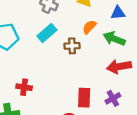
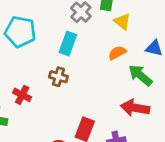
cyan rectangle: (47, 33) -> (68, 43), turned -48
brown cross: (72, 46) -> (58, 77), moved

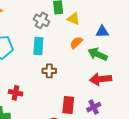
brown cross: (58, 77) -> (49, 71), moved

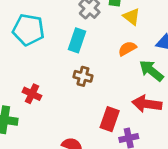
red rectangle: (68, 105) -> (110, 119), moved

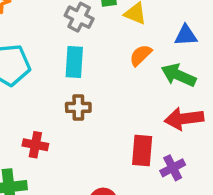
brown cross: (83, 76) -> (78, 107), moved

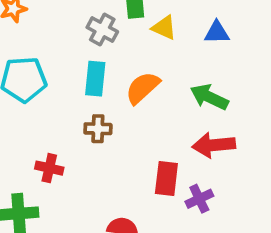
blue triangle: (186, 35) -> (217, 32), moved
orange semicircle: (141, 55) -> (143, 88), moved, size x1.4

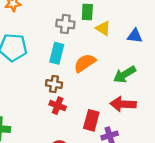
gray cross: (102, 30) -> (65, 24), turned -30
green arrow: (209, 97) -> (125, 75), turned -65
red cross: (49, 168) -> (58, 106), moved

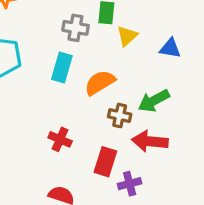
yellow triangle: (103, 28) -> (127, 36), turned 42
brown cross: (54, 84) -> (120, 116), moved

